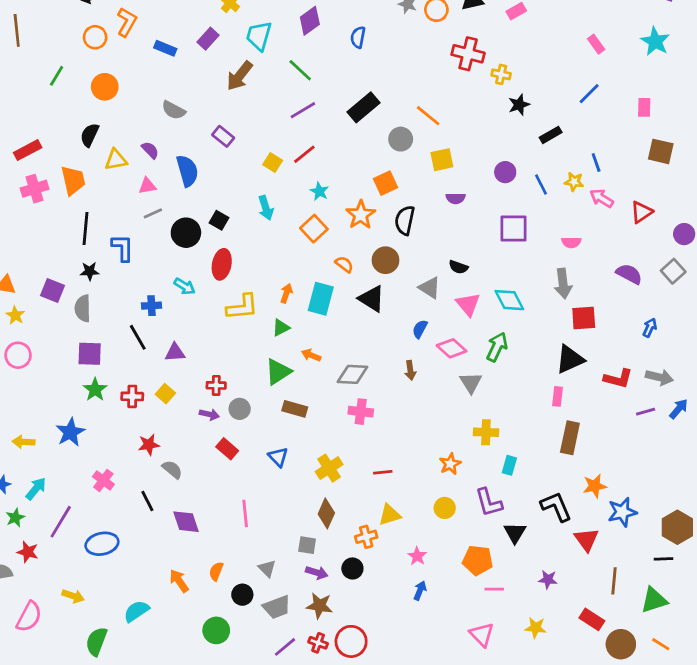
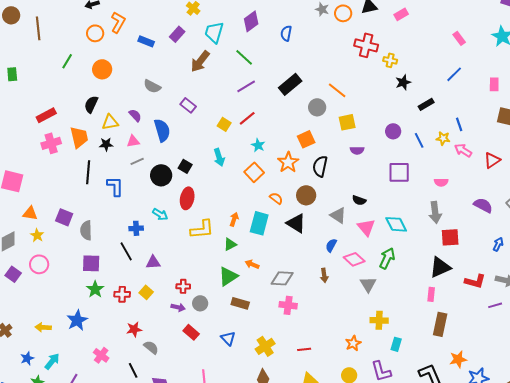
black star: (90, 271) -> (106, 144), moved

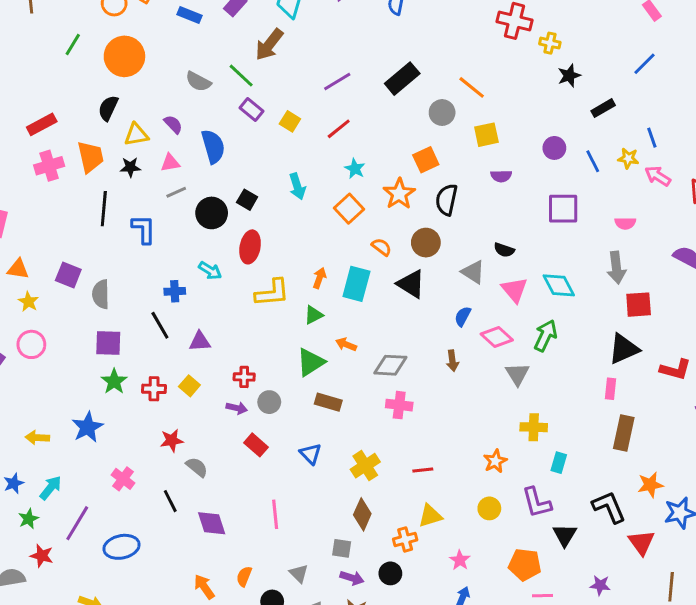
green line: (244, 57) -> (241, 76), moved
orange circle: (102, 69) -> (124, 56), size x1.4
yellow square: (224, 124) -> (290, 121), moved

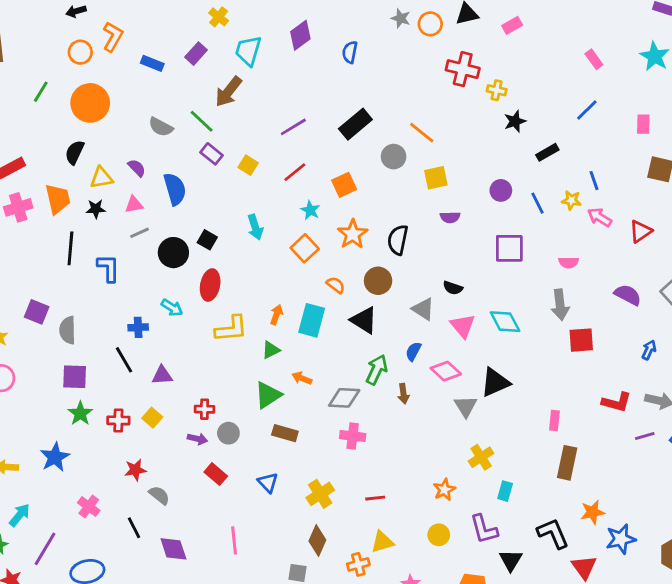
orange square: (426, 160) -> (344, 185), moved
green arrow: (545, 336) -> (377, 370), moved
black triangle: (624, 349) -> (495, 382), moved
yellow cross: (534, 427) -> (481, 457), turned -35

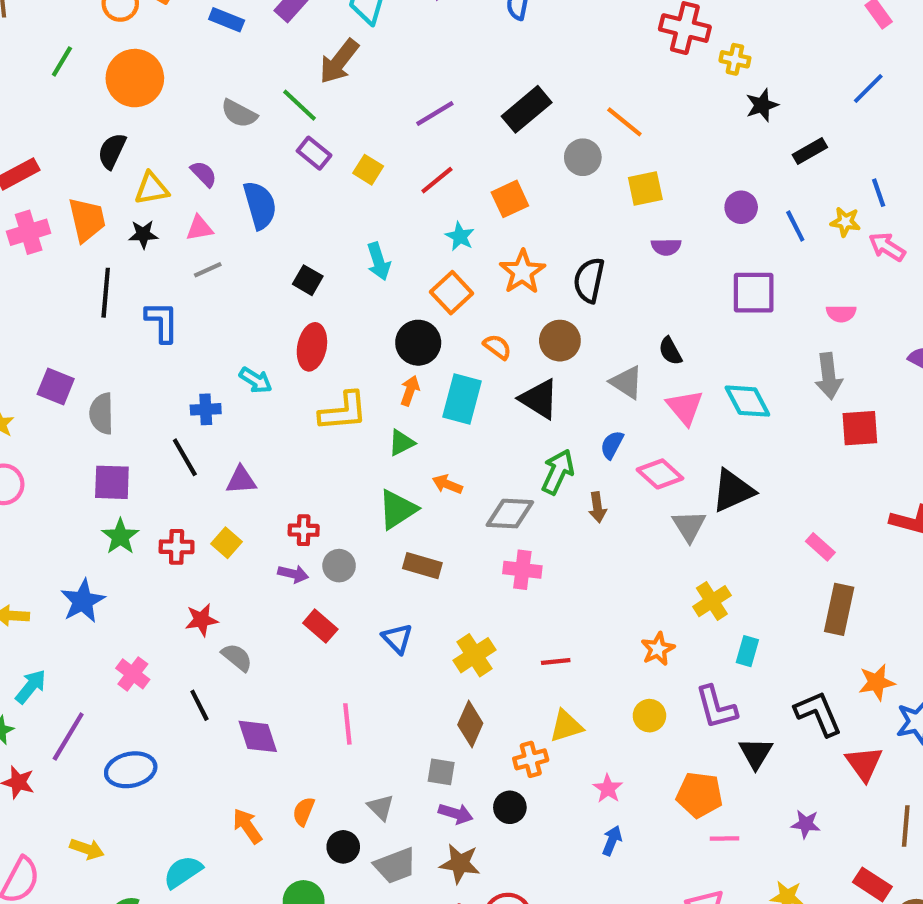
black circle: (173, 253) -> (418, 343), moved
black semicircle: (453, 288) -> (670, 351), turned 42
pink rectangle: (554, 420) -> (820, 547), turned -54

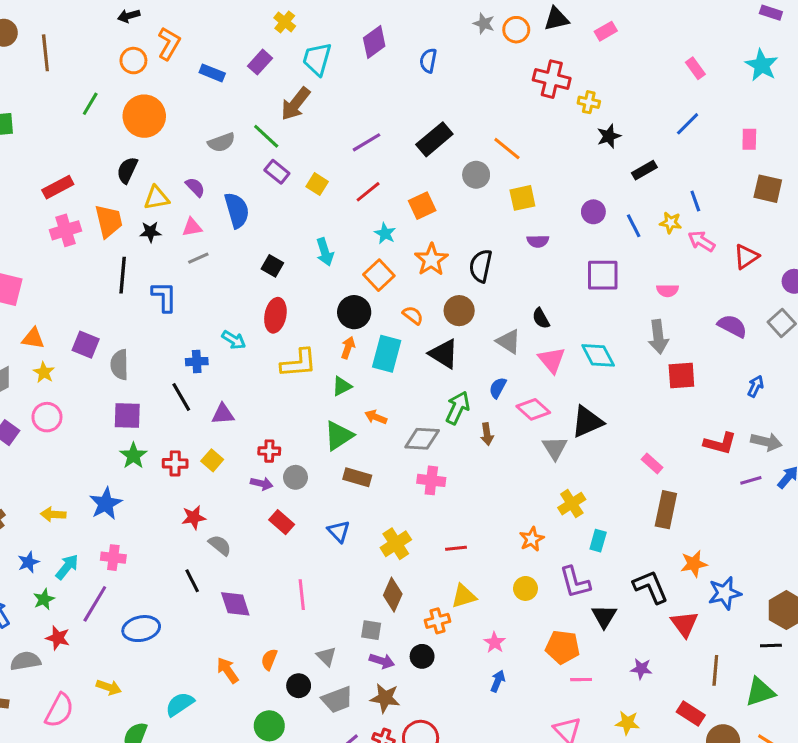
gray semicircle: (239, 113) -> (221, 142), turned -48
pink cross: (133, 674) -> (113, 558), moved, turned -30

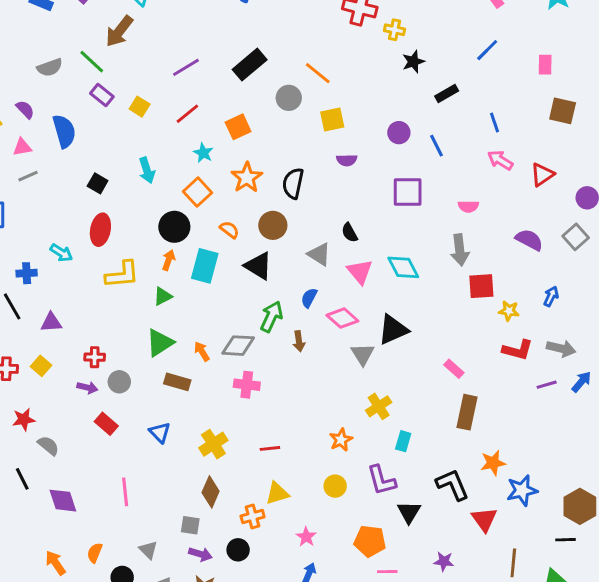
yellow star: (671, 223) -> (509, 311), moved
orange arrow: (376, 417) -> (202, 351), moved, turned 36

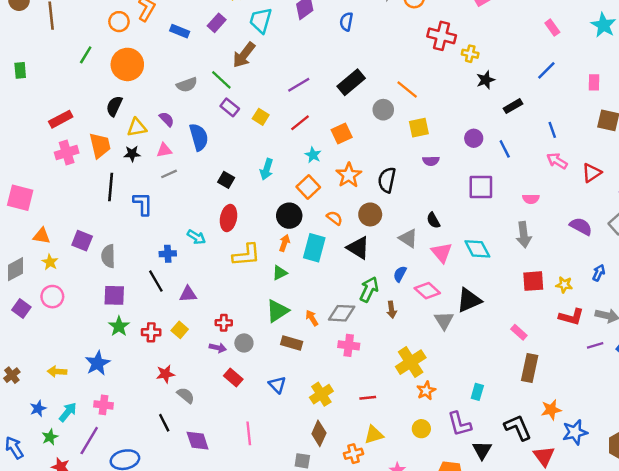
cyan arrow: (147, 170) -> (267, 169), turned 36
red square: (481, 286) -> (533, 281), moved
yellow cross: (379, 406) -> (411, 362), moved, size x1.4

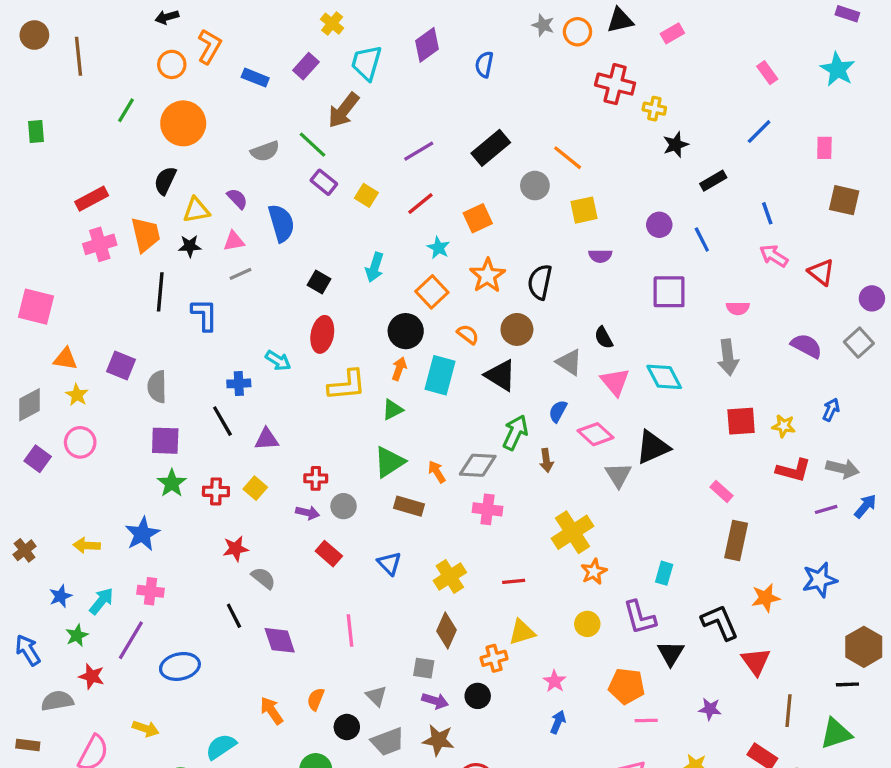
red triangle: (592, 173) -> (821, 272), turned -48
blue star: (575, 432) -> (820, 580), moved

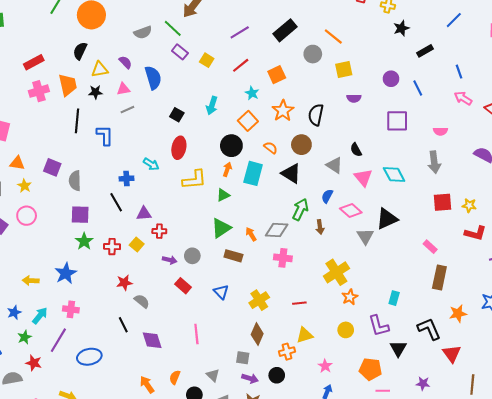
red cross: (316, 478) -> (159, 231), moved

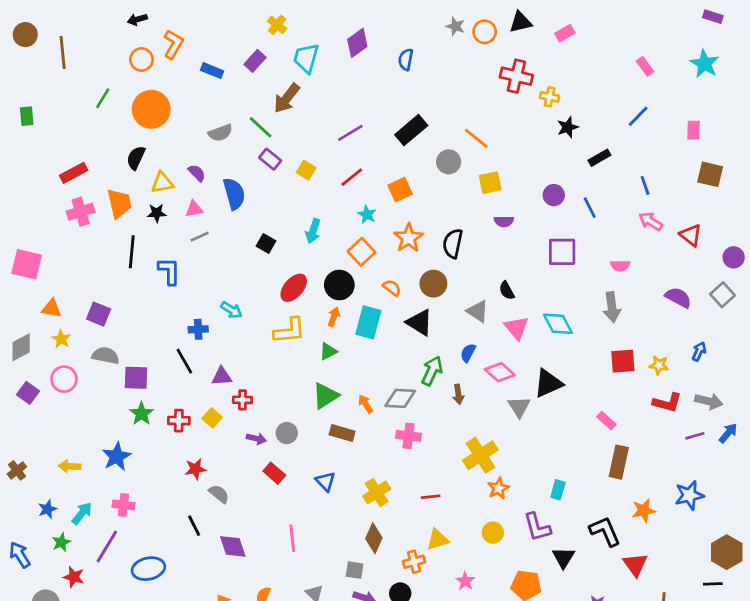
red ellipse: (179, 148) -> (294, 288), moved, turned 30
gray semicircle: (75, 181) -> (106, 356), moved, turned 102

